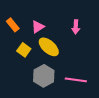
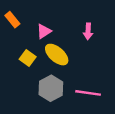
orange rectangle: (13, 25) -> (12, 20), moved

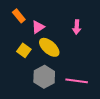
orange rectangle: (12, 20) -> (19, 16), moved

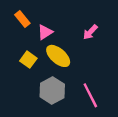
pink arrow: (77, 27) -> (90, 32), turned 40
pink line: (77, 81) -> (90, 95), turned 55

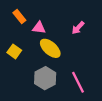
pink triangle: (45, 32) -> (39, 28), turned 40
yellow square: (28, 60) -> (14, 51), moved

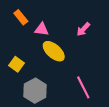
yellow square: (14, 51) -> (16, 64), moved
gray hexagon: (45, 78) -> (35, 91), moved

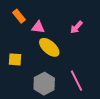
yellow square: (16, 64) -> (15, 59), turned -32
gray hexagon: (35, 91) -> (44, 84), moved

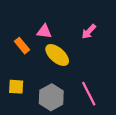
orange rectangle: (19, 16) -> (22, 46), moved
yellow square: (15, 59) -> (16, 87), moved

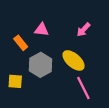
yellow ellipse: (57, 55) -> (74, 60), moved
gray hexagon: (51, 97) -> (40, 65), moved

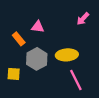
pink arrow: (83, 30) -> (83, 19), moved
yellow ellipse: (74, 60) -> (67, 55), turned -45

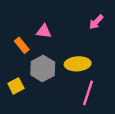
yellow square: (14, 74) -> (16, 86), turned -32
pink line: (76, 80) -> (88, 93), turned 45

